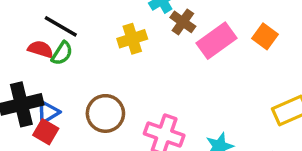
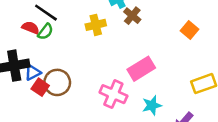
pink rectangle: (216, 41) -> (141, 69), moved
brown circle: (105, 113) -> (57, 82), moved
red square: (46, 132) -> (40, 87), moved

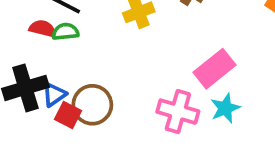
green semicircle: (45, 32) -> (65, 32), turned -126
cyan star: (152, 105) -> (225, 108), moved

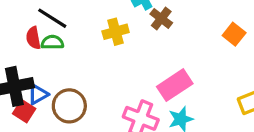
red semicircle: (43, 29) -> (33, 38), turned -120
red square: (68, 115) -> (24, 111), moved

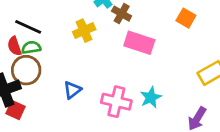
pink rectangle: (175, 85) -> (139, 43), moved, turned 60
blue triangle: (38, 94) -> (72, 90), moved
brown circle: (69, 106) -> (26, 70), moved

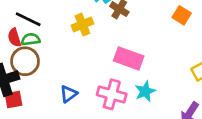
pink rectangle: (139, 43) -> (129, 58), moved
blue triangle: (72, 90) -> (69, 94), moved
red square: (15, 110) -> (14, 100), turned -36

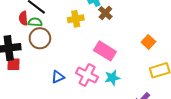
orange square: (182, 15) -> (148, 42), moved
brown circle: (25, 61) -> (40, 38), moved
blue triangle: (69, 94) -> (58, 77), moved

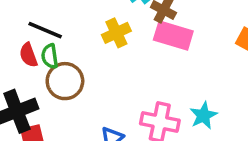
green semicircle: (35, 22) -> (50, 56), turned -88
pink rectangle: (105, 51) -> (173, 35), moved

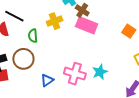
green semicircle: (50, 56) -> (33, 36), moved
brown circle: (65, 81) -> (23, 59), moved

